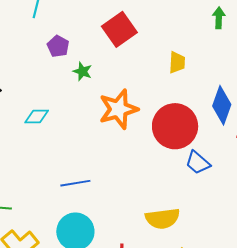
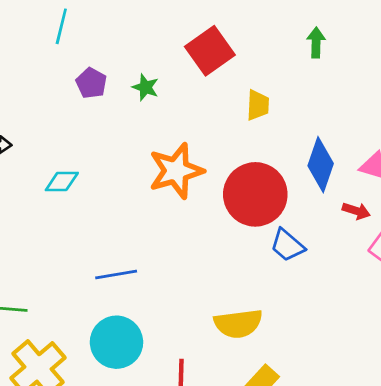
red square: (119, 29) -> (210, 51), moved
green star: (82, 71) -> (145, 87), moved

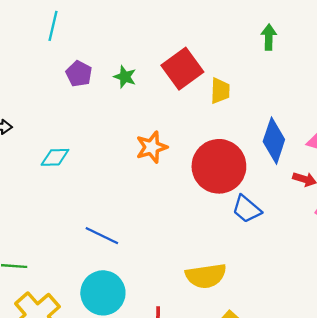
red square: (210, 51) -> (182, 69), moved
orange star: (176, 171) -> (152, 147), size x0.7
blue line: (116, 275) -> (102, 236), turned 36

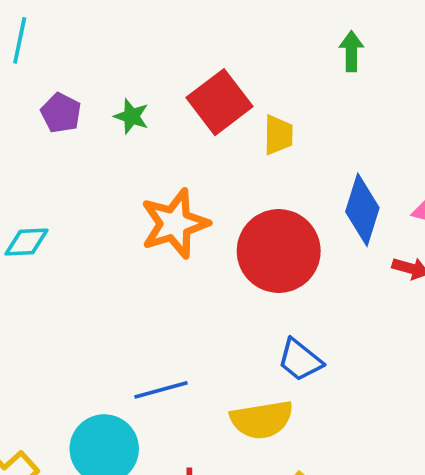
orange star: (152, 147) -> (175, 224), size x1.4
blue trapezoid: (247, 209) -> (300, 360), moved
blue line: (102, 236) -> (161, 390), moved, turned -40

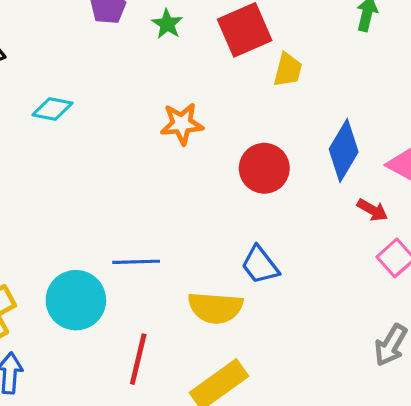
orange star: (175, 224) -> (182, 124), size x0.7
red circle: (279, 251) -> (264, 168), size x0.7

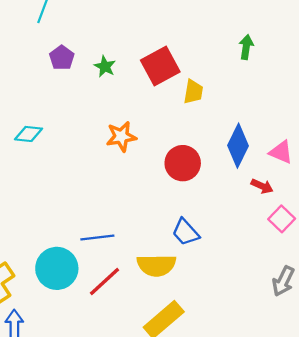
red line: (138, 359) -> (104, 282), moved, turned 39

